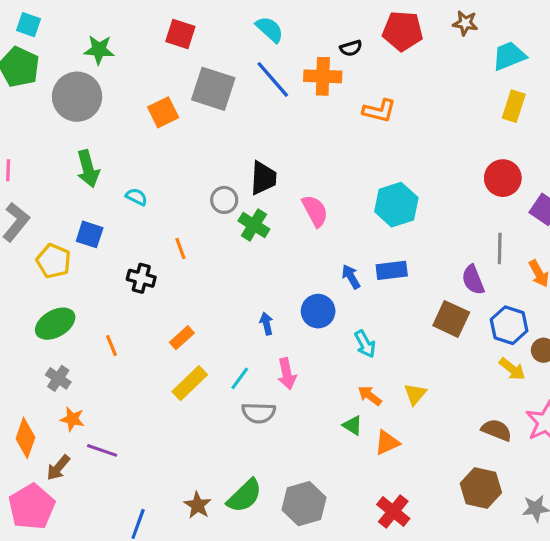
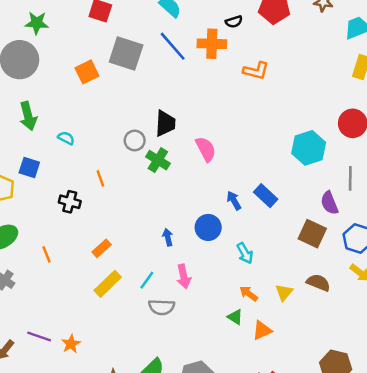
cyan hexagon: (396, 205) -> (309, 148), moved
blue rectangle: (392, 270) -> (266, 196), turned 50
orange star: (72, 419) -> (71, 344), moved, turned 30
brown semicircle: (497, 430) -> (318, 283), moved

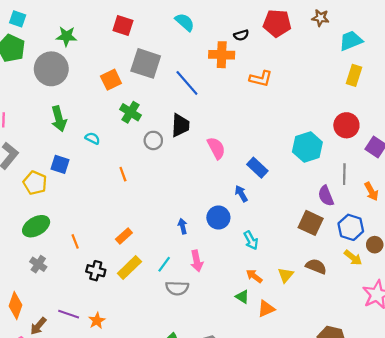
blue line: (173, 46) -> (187, 83), moved
green cross: (158, 160) -> (130, 112), moved
blue rectangle: (266, 196) -> (257, 168), moved
black cross: (70, 202) -> (96, 271), moved

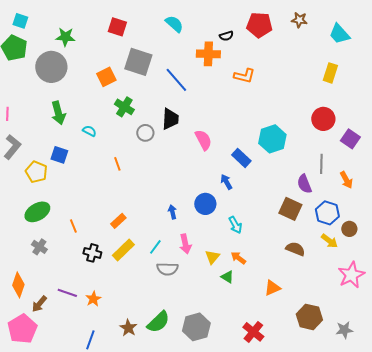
cyan trapezoid: (351, 41) -> (339, 34), moved, turned -110
cyan hexagon: (307, 147) -> (272, 139), moved
yellow triangle: (286, 275) -> (212, 257), moved
orange triangle: (266, 309) -> (272, 288), moved

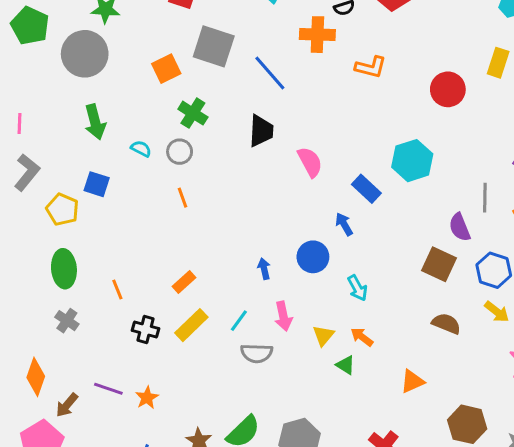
red circle: (323, 119) -> (448, 89), moved
gray circle: (145, 133) -> (180, 152), moved
green ellipse: (37, 212) -> (64, 269), turned -65

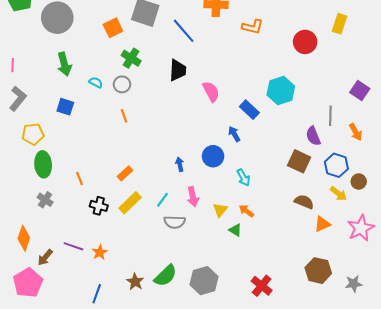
yellow pentagon: (62, 209) -> (33, 134), moved, turned -30
orange triangle: (412, 381) -> (322, 224), moved

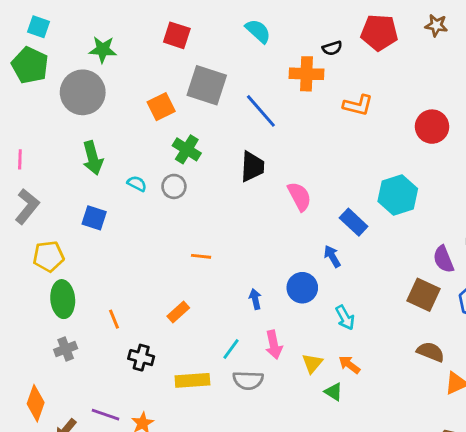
orange line: (124, 116) -> (201, 256), moved, turned -64
gray cross: (45, 200) -> (66, 349), turned 35
yellow rectangle: (130, 203) -> (192, 380), moved, turned 40

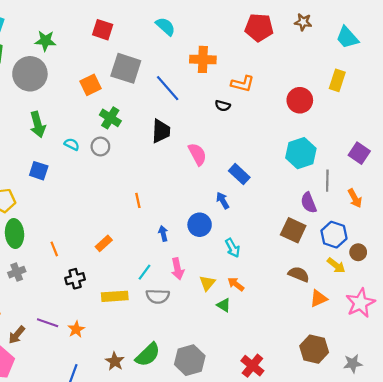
black semicircle: (332, 48) -> (223, 106), moved, turned 32
cyan hexagon: (398, 195) -> (301, 153), moved
orange line: (201, 256) -> (138, 200), moved, turned 72
black cross: (141, 358) -> (75, 279), turned -30

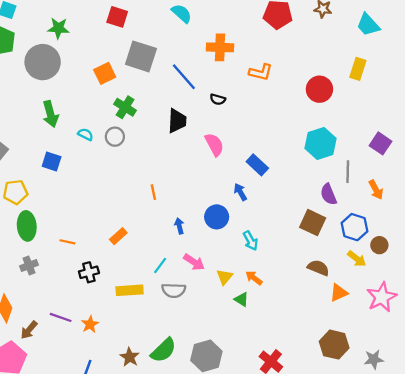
black semicircle: (223, 106) -> (218, 99), moved
orange line: (54, 249) -> (67, 242), turned -56
pink arrow: (178, 269) -> (194, 262), turned -45

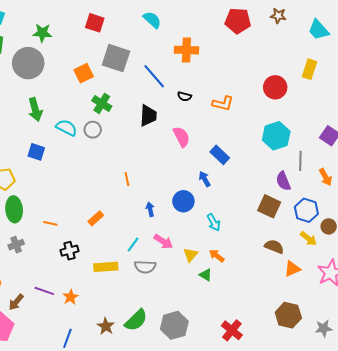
orange L-shape: (261, 72) -> (223, 103), moved
cyan semicircle: (86, 134) -> (66, 128), size x1.5

